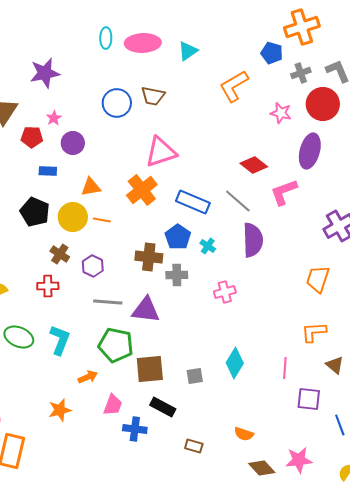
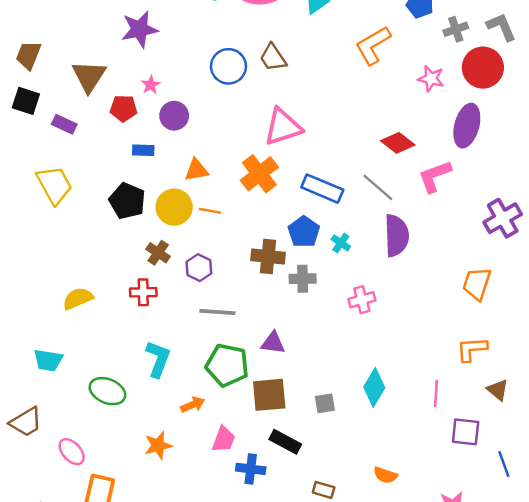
brown trapezoid: (153, 96) -> (273, 58), turned 45
purple triangle: (146, 310) -> (273, 343), moved, size x0.7
green ellipse: (19, 337) -> (107, 391), moved

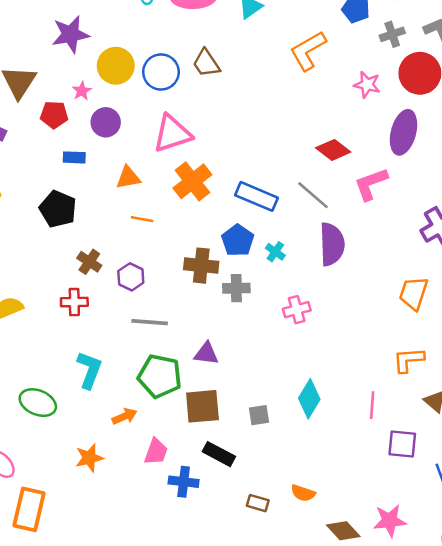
pink triangle: (283, 127) -> (172, 134), moved
yellow circle: (174, 207) -> (116, 66), moved
orange semicircle: (385, 475) -> (303, 493), moved

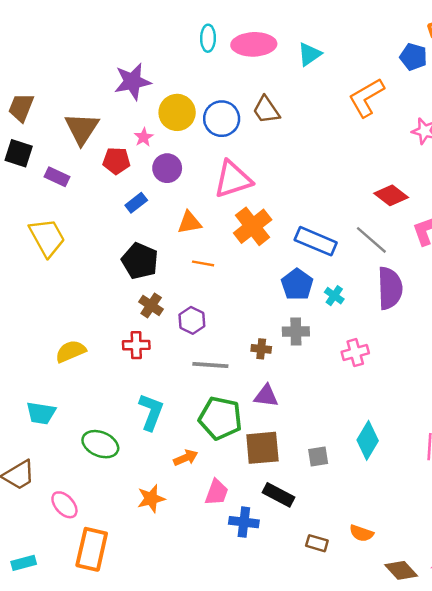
blue rectangle: (74, 157) -> (136, 203), turned -40
black pentagon: (58, 209) -> (140, 261), moved
brown cross: (201, 266) -> (261, 349), moved, size x0.6

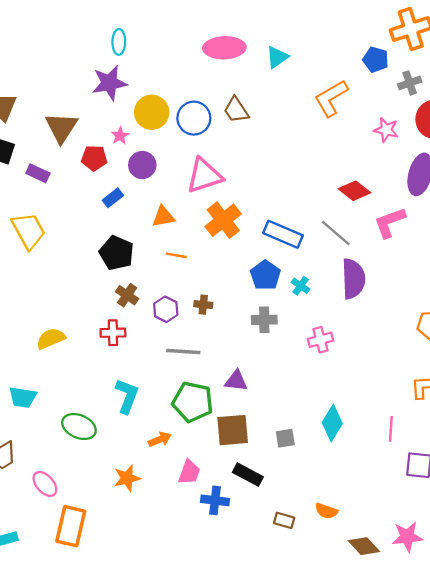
cyan ellipse: (208, 38) -> (119, 42), moved
brown cross: (261, 349) -> (203, 305), moved

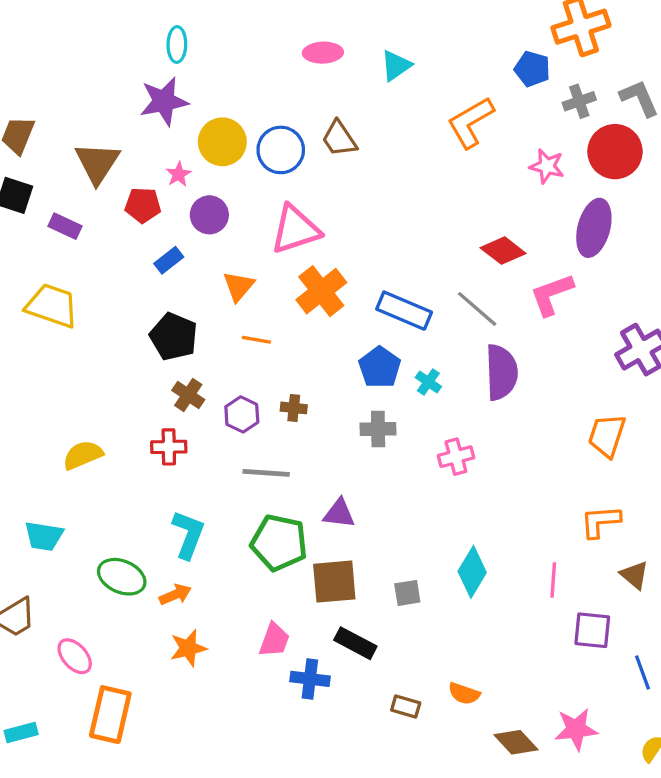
pink ellipse: (224, 48) -> (323, 53), size x0.7
orange triangle: (163, 217) -> (239, 286), turned -40
yellow trapezoid: (29, 231) -> (52, 306), turned -42
orange arrow: (160, 439) -> (175, 595), moved

